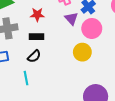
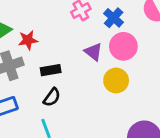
red star: (37, 15) -> (28, 40), moved
purple triangle: (71, 19) -> (93, 52), moved

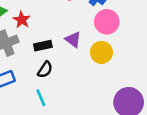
red star: (28, 40) -> (22, 20), turned -30
purple triangle: (93, 52) -> (73, 39), moved

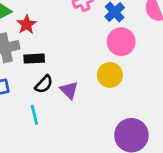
purple triangle: (73, 39) -> (69, 90), moved
black rectangle: (43, 46) -> (34, 59), moved

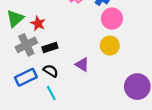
black semicircle: (44, 84) -> (51, 71), moved, turned -88
cyan line: (34, 115) -> (51, 93), moved

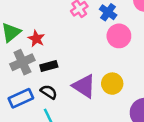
yellow circle: (110, 46) -> (112, 84), moved
purple triangle: (82, 65) -> (84, 86), size x1.5

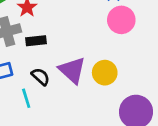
black semicircle: (49, 92) -> (41, 77), moved

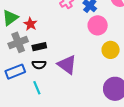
yellow circle: (105, 73) -> (111, 50), moved
black semicircle: (41, 77) -> (39, 65), moved, turned 144

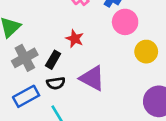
red star: (30, 24) -> (75, 39), moved
black rectangle: (39, 47) -> (53, 60), turned -40

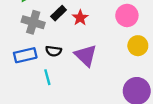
gray cross: (25, 58) -> (33, 22), turned 30
black rectangle: (53, 60) -> (59, 13), moved

